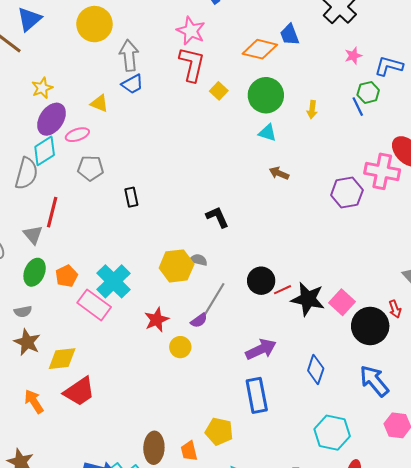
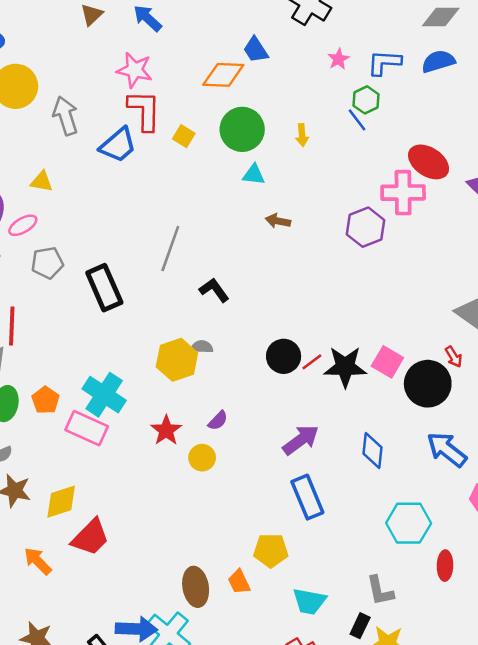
blue trapezoid: (132, 84) -> (118, 145), moved, size x1.4
black rectangle: (131, 197) -> (104, 288), size x1.8
gray line: (214, 300) -> (170, 249), moved

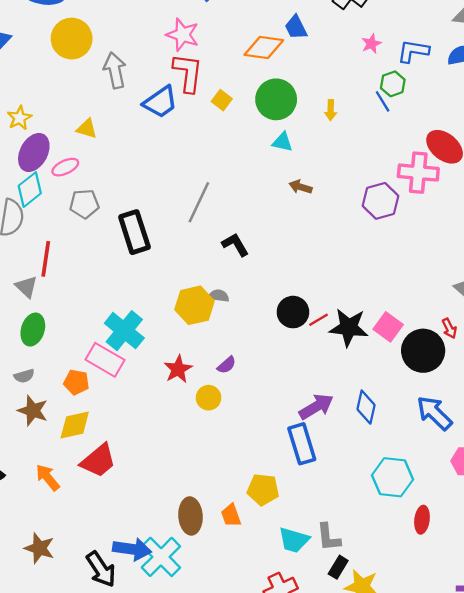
orange pentagon: (46, 400) -> (76, 382), moved, turned -30
purple arrow: (301, 440) -> (316, 407), moved
gray L-shape: (380, 591) -> (329, 537), moved

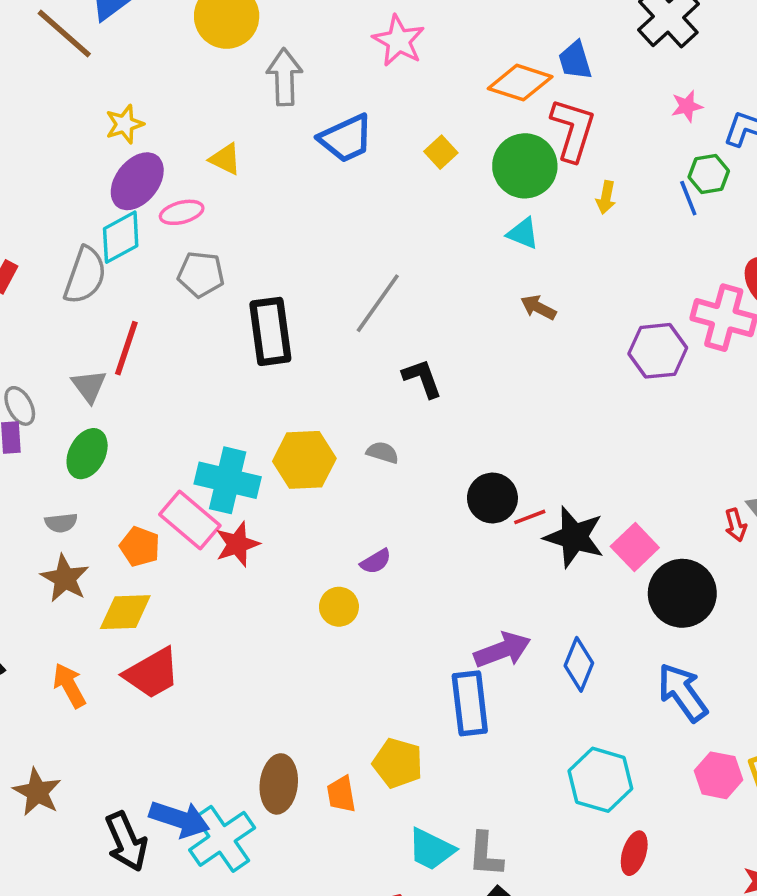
red L-shape: (188, 73) -> (573, 130), moved
yellow hexagon: (195, 305) -> (304, 460), moved
red arrow: (449, 328) -> (736, 525), moved
cyan cross: (124, 331) -> (228, 480), turned -36
red star: (178, 369) -> (237, 544), moved

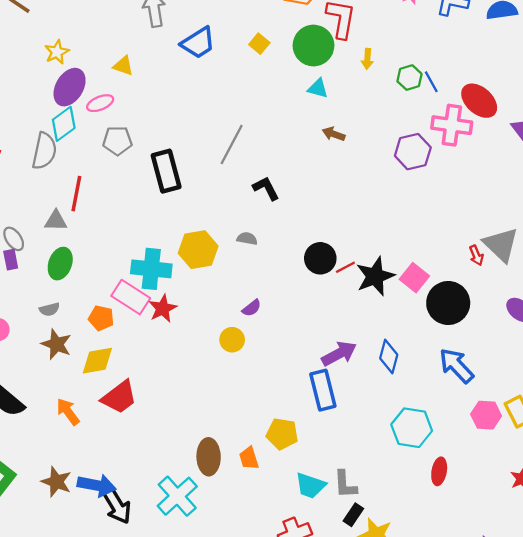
green hexagon: (709, 174) -> (409, 78), moved
blue line: (688, 198) -> (431, 82), moved
gray triangle: (89, 386) -> (56, 221), turned -45
black star: (574, 537) -> (375, 276), turned -30
blue arrow: (179, 819) -> (97, 485), moved

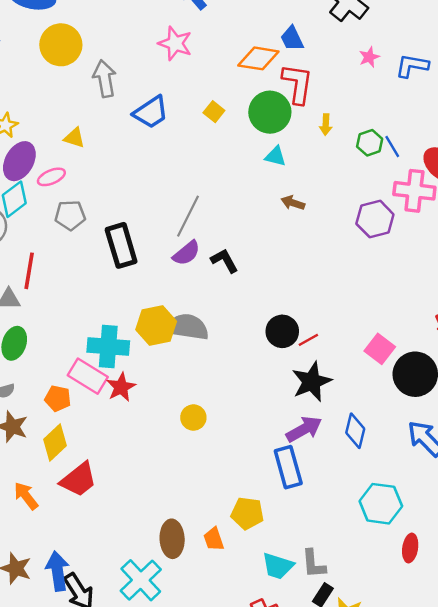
gray semicircle: (247, 239) -> (187, 327), moved, size x2.0
black star: (375, 276) -> (312, 382), moved
purple semicircle: (252, 308) -> (186, 253), moved, size x1.4
yellow diamond: (97, 361) -> (55, 443), turned -32
blue arrow: (97, 485) -> (57, 571), turned -108

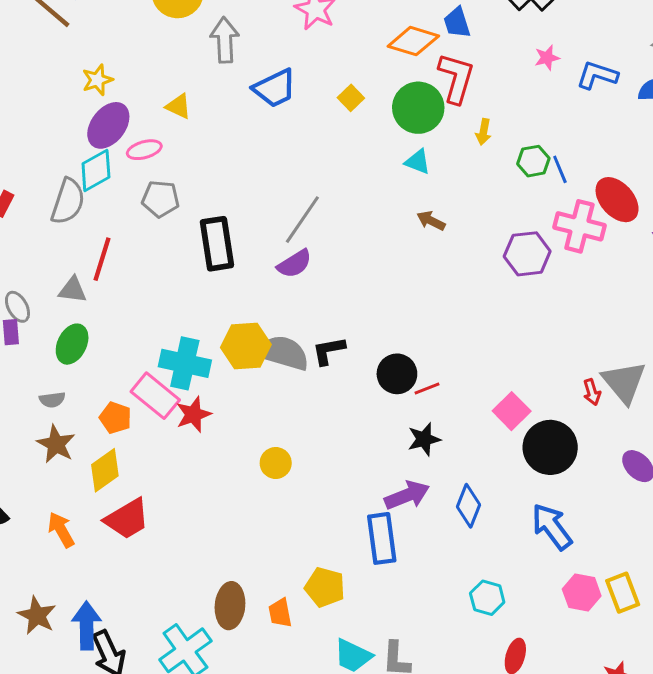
black L-shape: (225, 261) -> (329, 351), moved, turned -80
black star: (312, 382) -> (424, 439), size x0.7
cyan hexagon: (381, 504) -> (487, 598), size x0.7

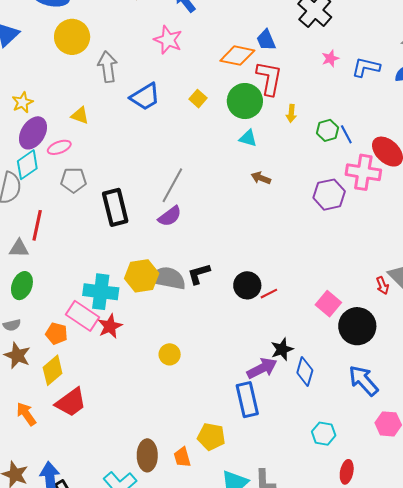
black star: (424, 439) -> (282, 349), moved

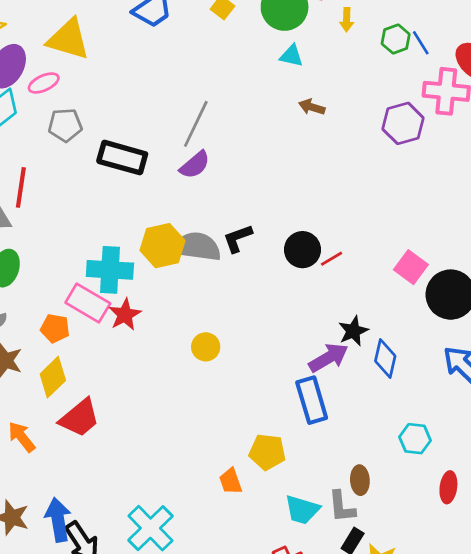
yellow triangle: (80, 115) -> (68, 39), size x1.8
black rectangle: (115, 207) -> (122, 158), turned -57
brown ellipse: (147, 455) -> (360, 480), moved, size x0.7

